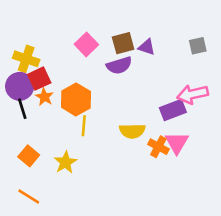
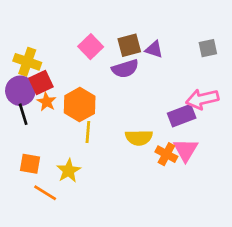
orange square: (29, 156) -> (30, 164), turned -30
orange line: (29, 196) -> (45, 193), moved

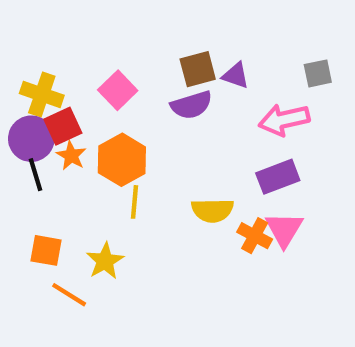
pink square: (91, 47) -> (118, 90), moved
pink arrow: (202, 99) -> (284, 120), moved

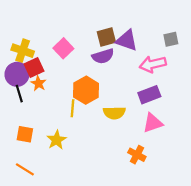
purple triangle: (236, 76) -> (127, 40), size x1.5
orange hexagon: (122, 160) -> (86, 90), moved
pink triangle: (284, 229) -> (153, 123), turned 40
orange cross: (255, 236) -> (137, 155), moved
orange line: (69, 295) -> (25, 169), moved

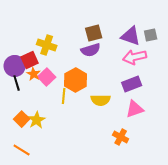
purple triangle: (127, 40) -> (131, 36), moved
pink square: (63, 48) -> (47, 77), moved
yellow cross: (23, 51) -> (47, 45), moved
orange square: (25, 134) -> (22, 119), turned 35
yellow star: (57, 140) -> (37, 120), moved

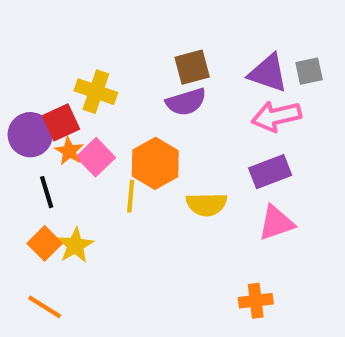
black line: (17, 83) -> (47, 192), moved
orange cross: (121, 137) -> (256, 301), moved, turned -35

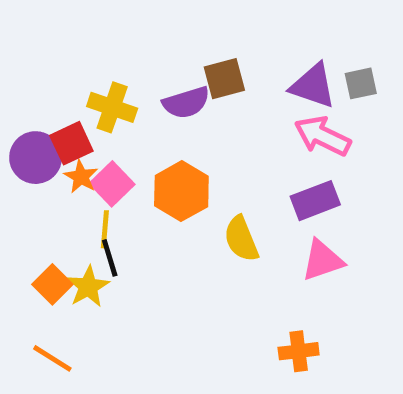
purple semicircle: (186, 102) -> (186, 103), moved
pink arrow: (276, 116) -> (322, 136), turned 39
black line: (47, 192) -> (110, 258), moved
yellow line: (131, 196) -> (105, 229), moved
yellow semicircle: (207, 204) -> (241, 239), turned 69

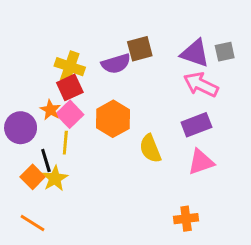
red square: (71, 143) -> (70, 87), moved
purple circle: (36, 158) -> (21, 128), moved
black line: (110, 258) -> (46, 161), moved

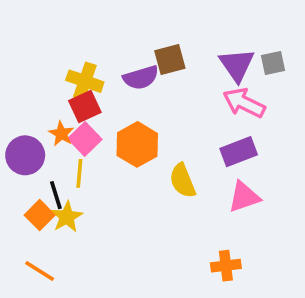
purple triangle: (195, 53) -> (237, 65), turned 36

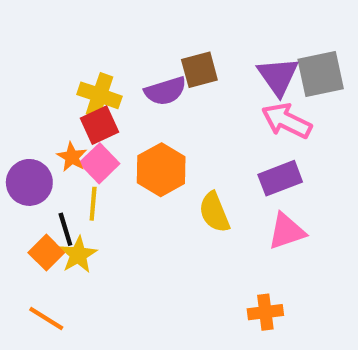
gray square: (273, 63) -> (321, 74), size x1.6

